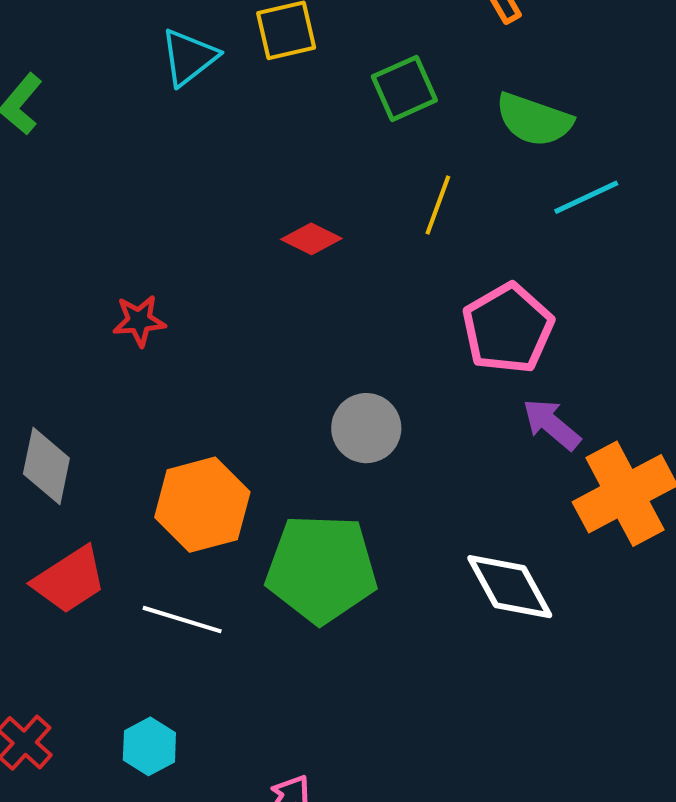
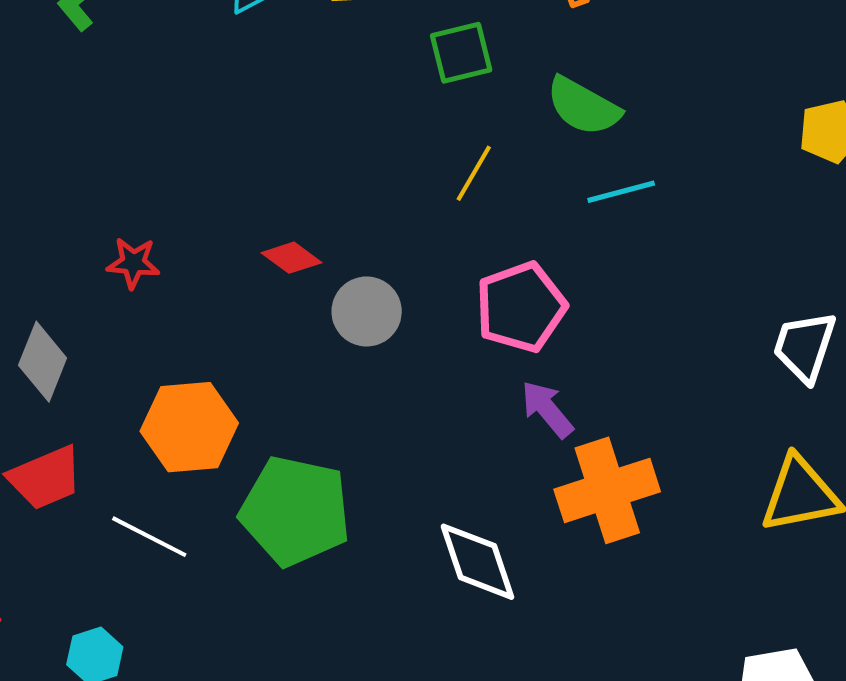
red diamond: (311, 239) -> (292, 258), moved
red star: (139, 321) -> (133, 263), moved
gray circle: (366, 428) -> (367, 311), moved

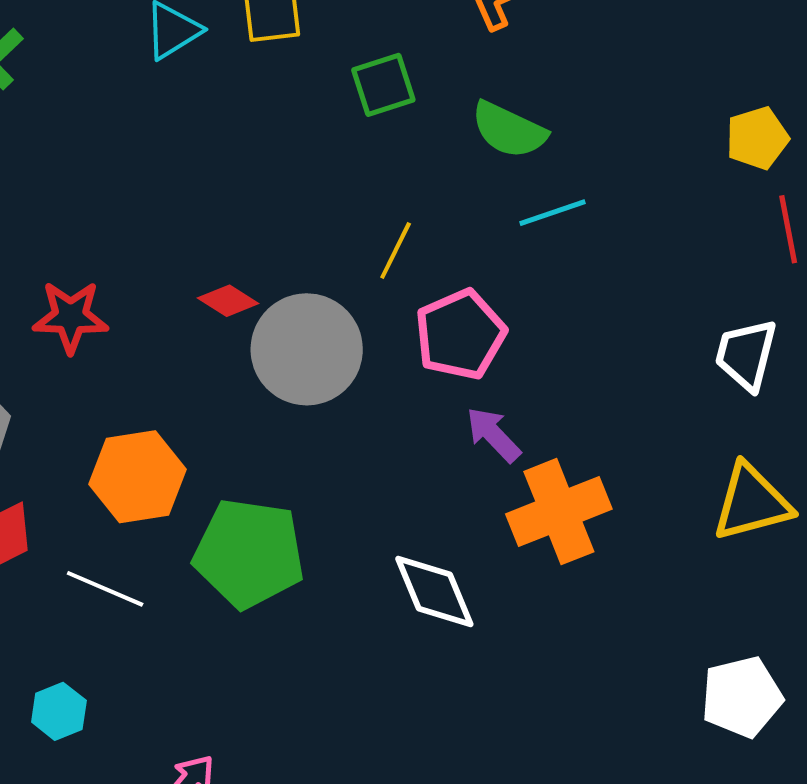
yellow line: (474, 173) -> (396, 251), moved
red star: (133, 263) -> (71, 317), size x1.4
gray circle: (367, 311) -> (307, 349), size x1.6

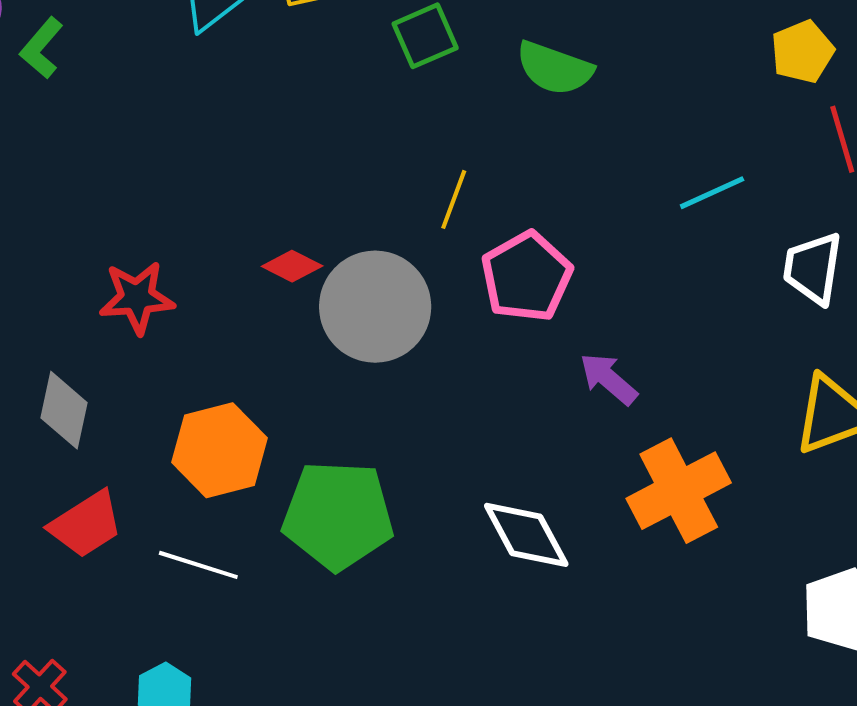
cyan line: (552, 213) -> (712, 193), moved
purple arrow: (493, 435) -> (608, 379), moved
orange cross: (559, 512) -> (679, 491), moved

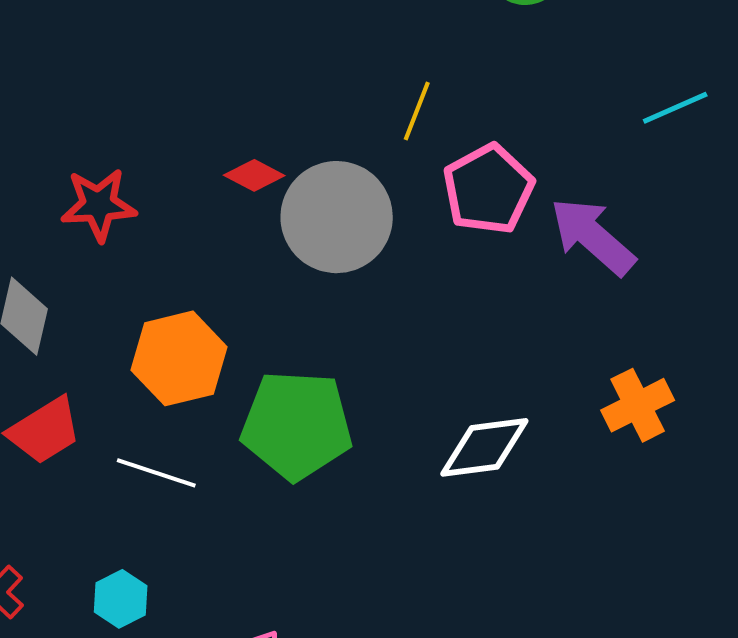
purple arrow: (608, 379) -> (593, 236), moved, size x1.5
orange cross: (679, 491) -> (638, 405), size x0.7
white diamond: (526, 535) -> (484, 447), turned -70

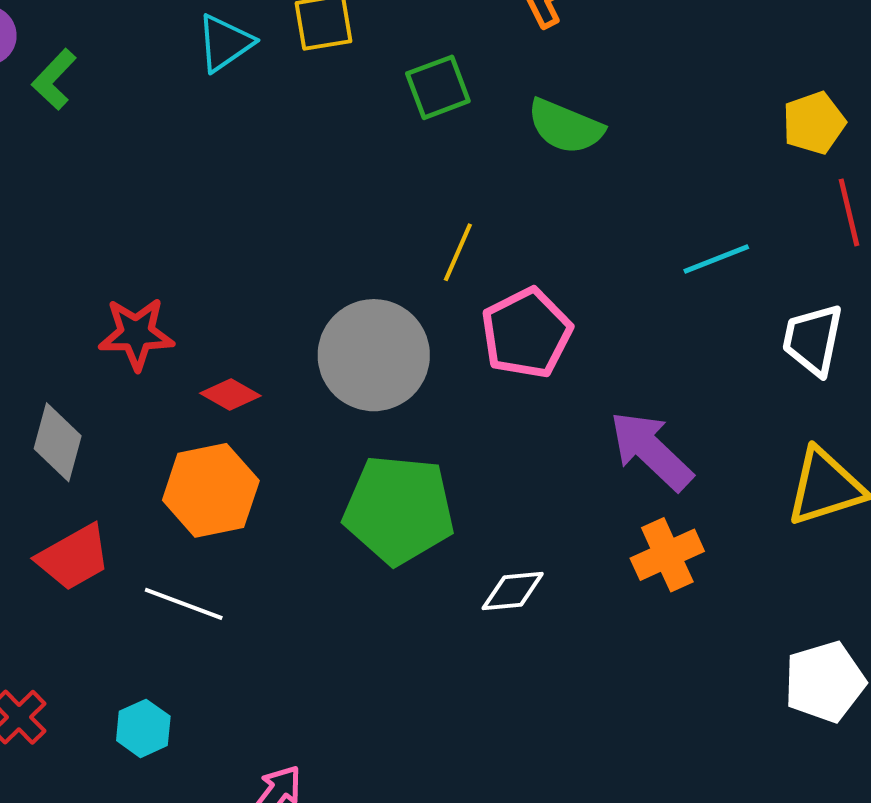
red diamond: (254, 175) -> (230, 395), moved
purple arrow: (593, 236) -> (651, 451), moved
green pentagon: (297, 425) -> (399, 510), moved
white diamond: (484, 447) -> (513, 591), size x0.7

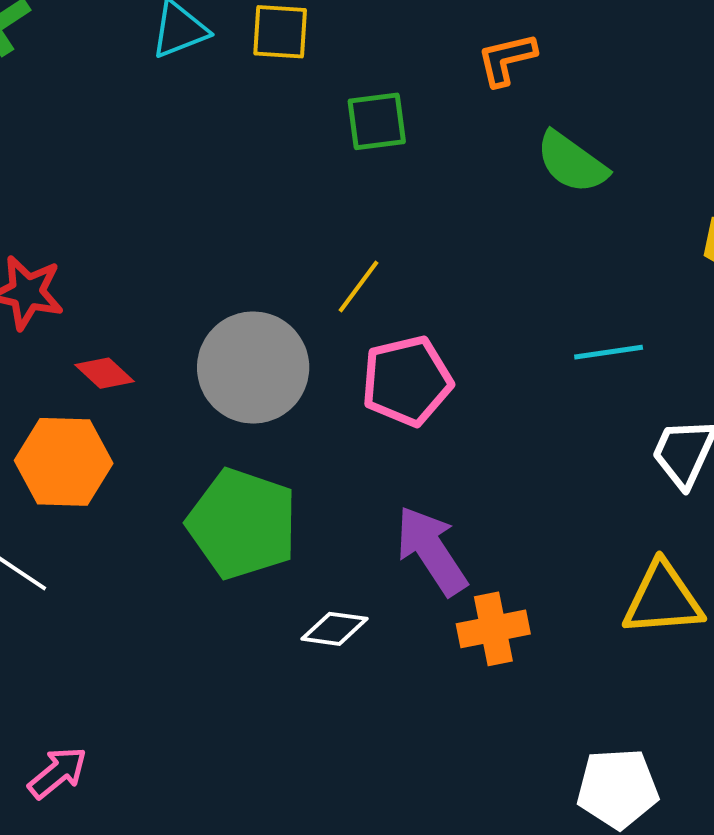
green semicircle: (565, 126) -> (572, 162), moved
purple arrow: (651, 451) -> (431, 551), moved

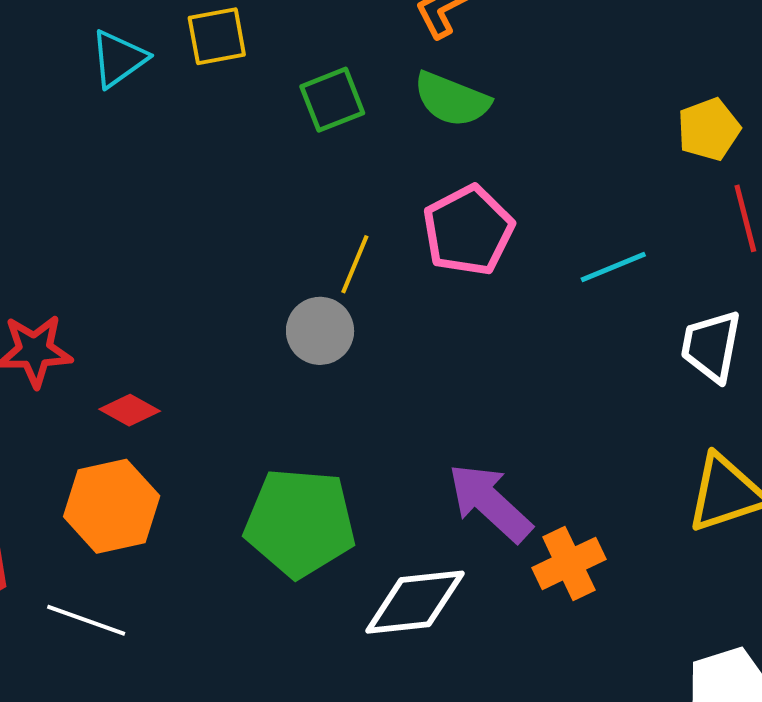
green semicircle: (572, 162) -> (452, 99), moved
gray circle: (253, 368) -> (320, 331), moved, size x0.6
pink pentagon: (407, 381) -> (468, 230), moved
white diamond: (335, 629) -> (415, 602), size x1.6

